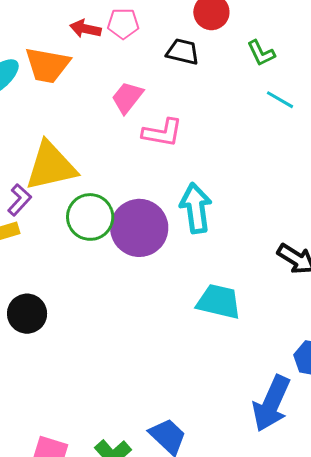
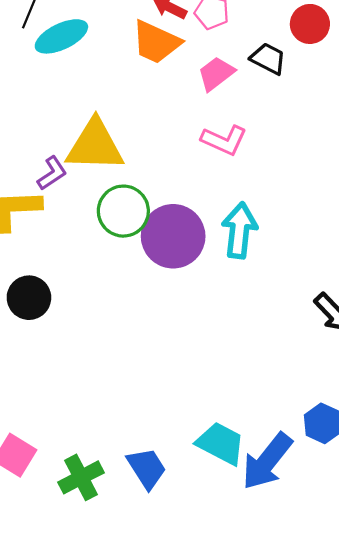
orange trapezoid: (47, 65) -> (156, 42), moved
pink trapezoid: (127, 97) -> (216, 74), moved
cyan trapezoid: (219, 302) -> (221, 443), moved

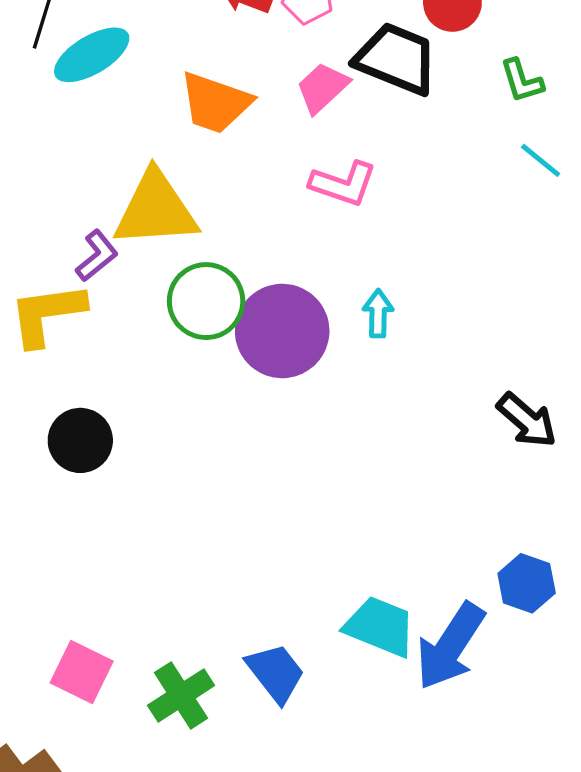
orange trapezoid: (156, 42) -> (215, 103), moved
black trapezoid: (268, 59) -> (396, 59), size x1.6
cyan arrow: (239, 230) -> (378, 313), size x0.6

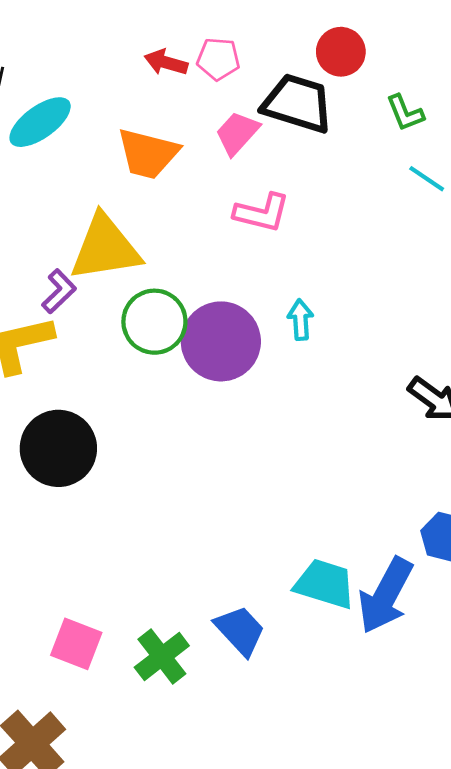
black circle: (80, 440) -> (58, 448), size x1.4

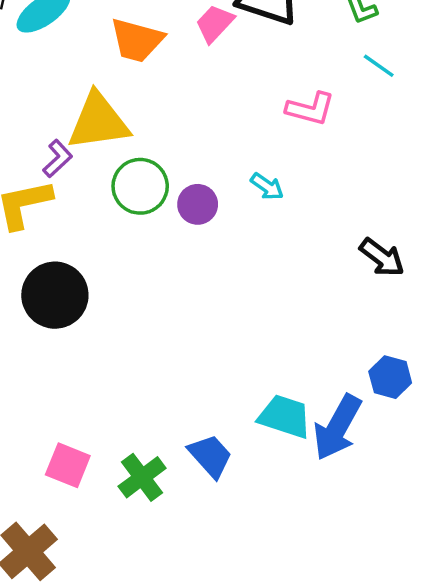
pink L-shape: (262, 213) -> (310, 109), moved
cyan arrow: (300, 320) -> (267, 187), turned 128
purple circle: (221, 341) -> (198, 204), size x0.6

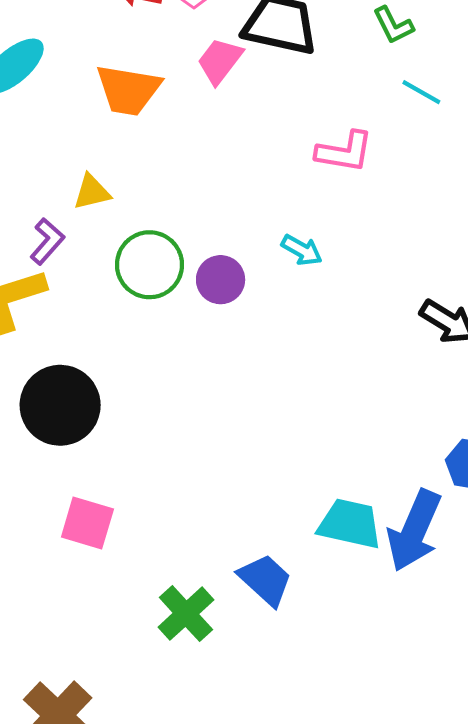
yellow triangle: (98, 122) -> (92, 192), size x0.5
pink square: (68, 465) -> (87, 523), moved

